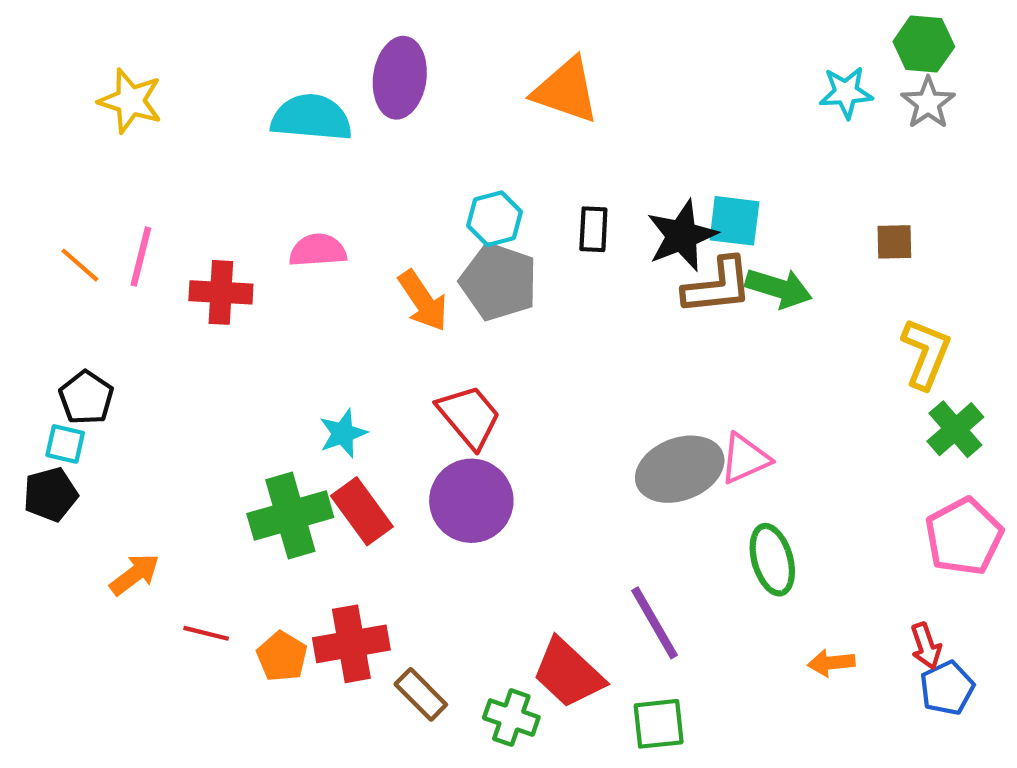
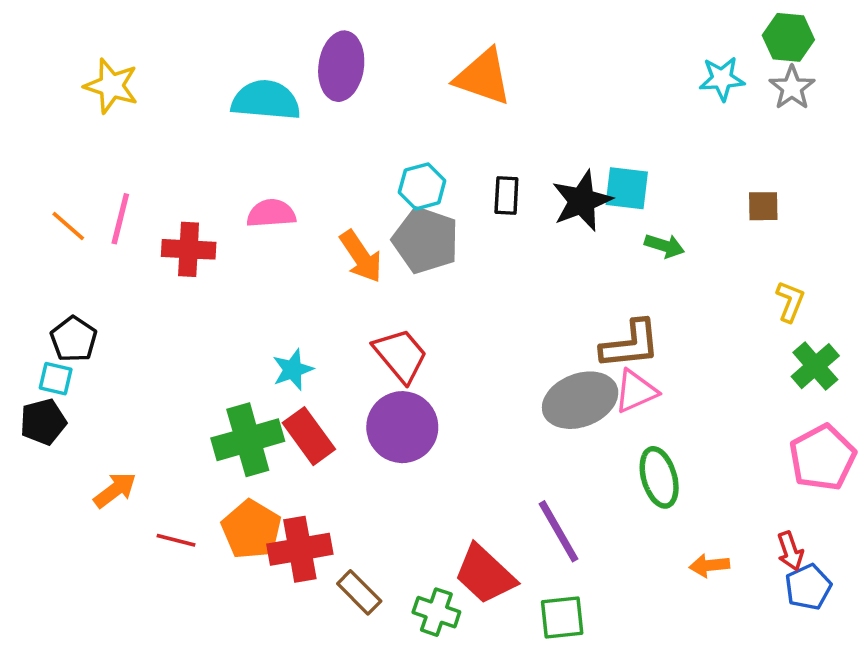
brown L-shape: (718, 286) -> (630, 345), moved
green arrow: (779, 288) -> (664, 246), size x0.7
yellow L-shape: (926, 353) -> (790, 301), size x0.7
orange pentagon: (282, 656) -> (251, 529), moved, size x1.4

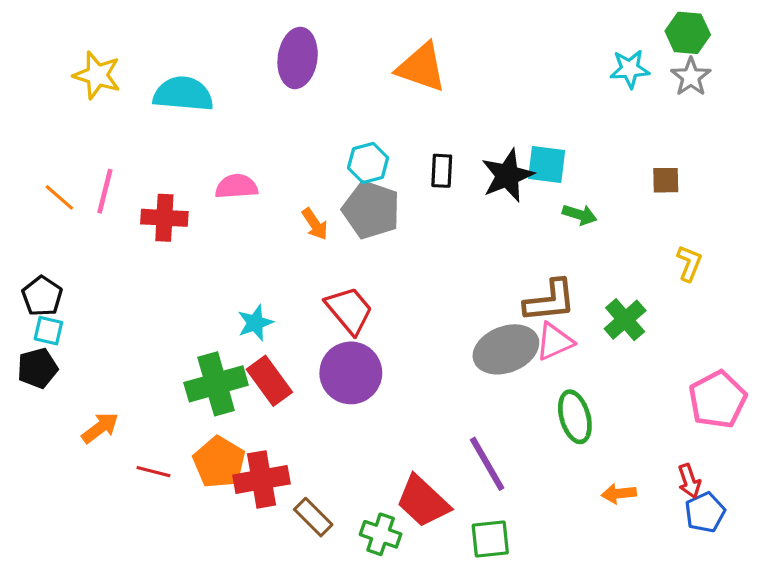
cyan semicircle: (266, 100) -> (183, 94), moved
orange arrow: (361, 257) -> (315, 224), size x0.7
black pentagon: (74, 339) -> (42, 296), moved
green cross: (815, 366) -> (625, 320), moved

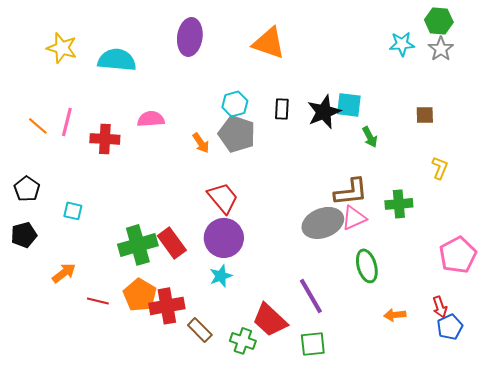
green arrow: (580, 215) -> (370, 137), turned 45
green cross: (625, 320) -> (399, 204), turned 36
cyan star: (255, 323) -> (221, 276), moved
cyan square: (48, 331) -> (73, 211), moved

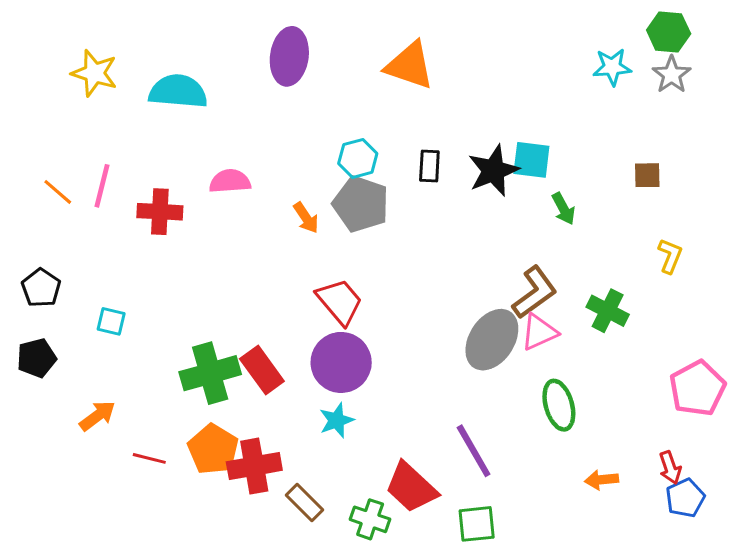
brown L-shape: (351, 192) -> (535, 292), turned -30
green cross: (399, 204) -> (608, 311), turned 32
gray ellipse: (323, 223) -> (492, 340), turned -36

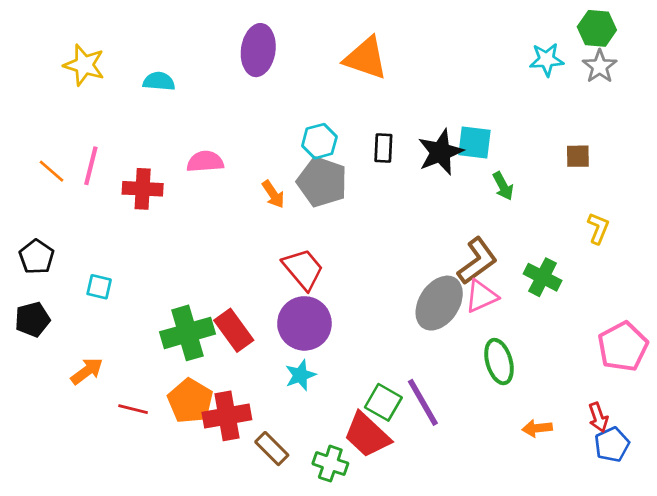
cyan semicircle: (178, 91) -> (159, 81), size x0.6
green square: (477, 524) -> (383, 402), moved, turned 36

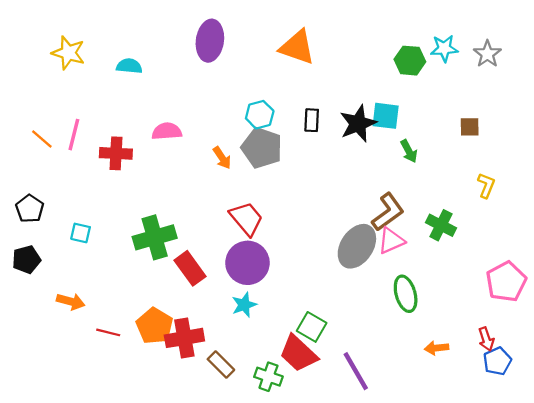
green hexagon: (597, 28) -> (410, 61), moved
green cross: (188, 333) -> (155, 237), moved
orange arrow: (87, 371) -> (71, 302), turned 52
purple line: (423, 402) -> (356, 371), moved

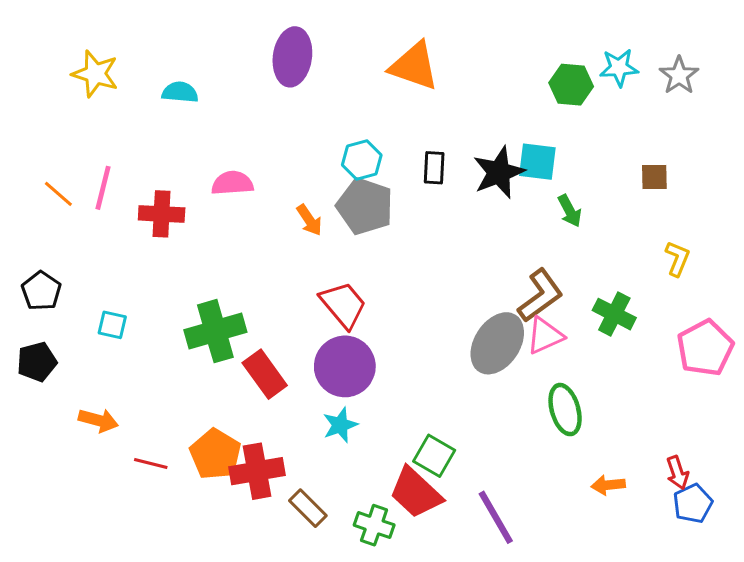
pink pentagon: (506, 282) -> (705, 348), moved

